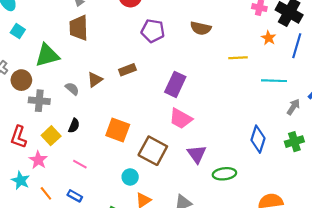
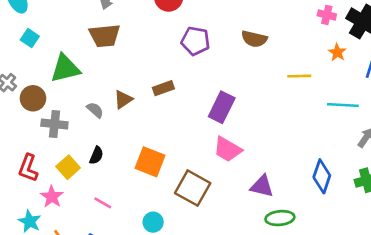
brown trapezoid: (79, 28) -> (105, 36), turned -95
purple triangle: (197, 154) -> (262, 186), moved, turned -42
cyan circle: (130, 177) -> (153, 222), moved

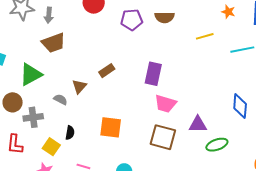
purple pentagon: (195, 41) -> (132, 20), moved
red L-shape: (28, 168) -> (15, 144), moved
brown square: (193, 188) -> (163, 137), moved

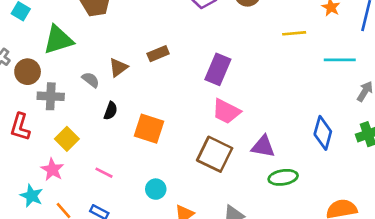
black semicircle: (70, 133) -> (111, 111), moved

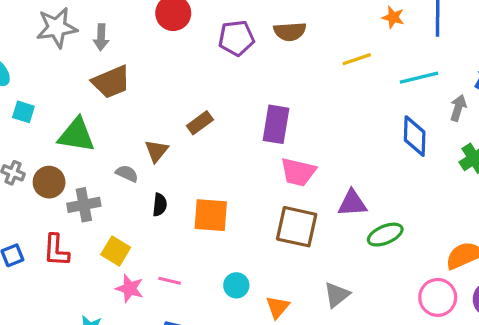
green triangle: (58, 40) -> (76, 135), turned 40
blue diamond: (323, 133) -> (415, 136), moved
pink star: (52, 170) -> (130, 289), moved

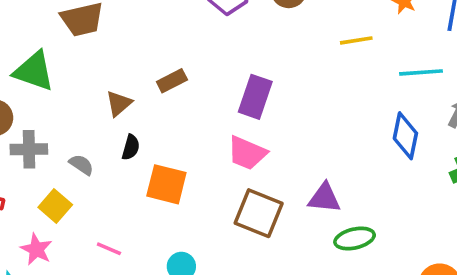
pink trapezoid: (298, 172) -> (247, 153), moved
gray semicircle: (127, 174) -> (81, 165), moved
black semicircle: (160, 205) -> (131, 147), moved
pink star: (130, 289) -> (36, 249), moved

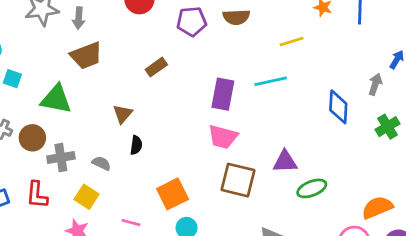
cyan line: (421, 72) -> (271, 81), moved
brown rectangle: (172, 81) -> (156, 67), moved
orange square: (166, 184) -> (173, 194), moved, turned -32

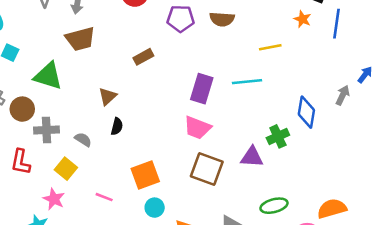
green cross: (388, 127) -> (278, 136), moved
green ellipse: (312, 188) -> (274, 206), moved

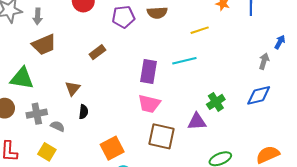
blue diamond: (306, 112) -> (259, 95), moved, turned 75
gray cross: (46, 130) -> (37, 114), moved

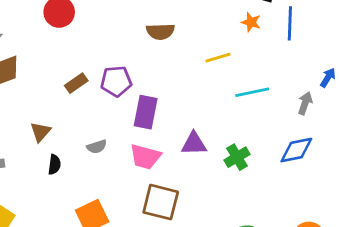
purple pentagon: (123, 17) -> (116, 81), moved
cyan line: (184, 61) -> (252, 92), moved
purple triangle: (197, 122) -> (194, 144), moved
gray semicircle: (58, 126) -> (97, 147), moved, turned 136

